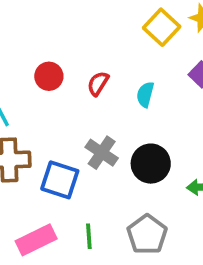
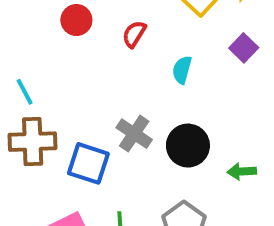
red circle: (49, 76) -> (76, 20), moved
red semicircle: (98, 84) -> (134, 34), moved

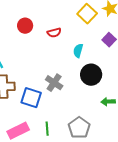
red semicircle: (134, 34) -> (54, 33), turned -136
black circle: (188, 146) -> (91, 75), moved

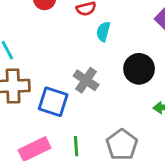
cyan semicircle: (78, 51) -> (103, 32), moved

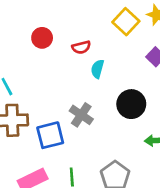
blue square: (53, 102) -> (50, 135), turned -32

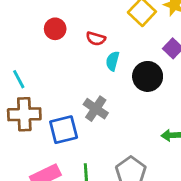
red semicircle: (81, 47) -> (96, 39), turned 30
black circle: (131, 104) -> (148, 76), moved

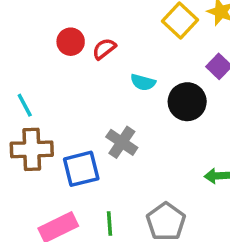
red semicircle: (96, 39) -> (104, 49), moved, turned 126
cyan semicircle: (113, 61) -> (143, 82), turned -90

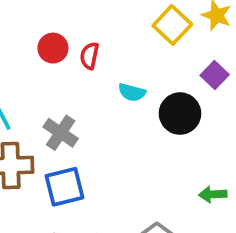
red semicircle: (104, 49) -> (90, 56), turned -40
gray cross: (122, 142) -> (61, 133), moved

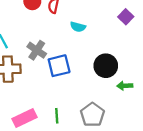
black circle: (180, 114) -> (106, 66), moved
blue square: (64, 187) -> (59, 66), moved

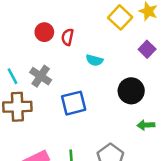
gray cross: (37, 50) -> (41, 76), moved
black circle: (106, 66) -> (131, 91), moved

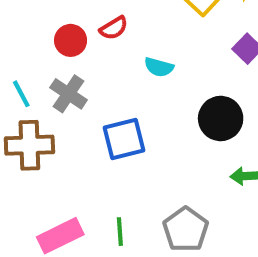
red circle: (44, 32) -> (71, 40), moved
red semicircle: (68, 37) -> (114, 28), turned -133

